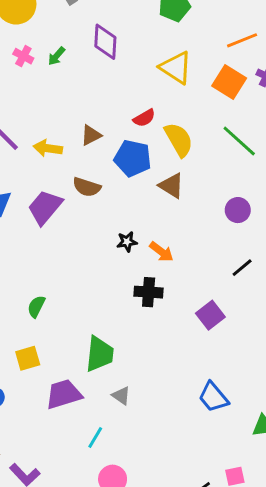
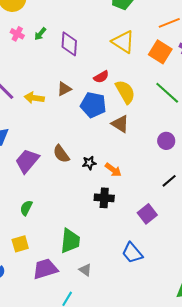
purple diamond: (105, 42) -> (69, 44), moved
brown semicircle: (87, 187) -> (61, 154), moved, turned 36
purple trapezoid: (45, 207) -> (27, 161), moved
blue trapezoid: (213, 397) -> (132, 253), moved

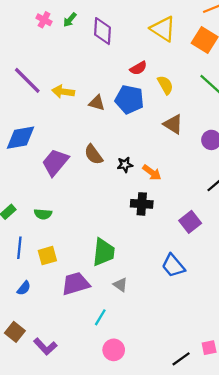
brown triangle: (64, 89) -> (97, 103), moved, turned 42
yellow semicircle: (125, 92) -> (165, 85), size x0.7
brown triangle: (120, 124) -> (173, 124), moved
green semicircle: (26, 208) -> (43, 214), moved, turned -112

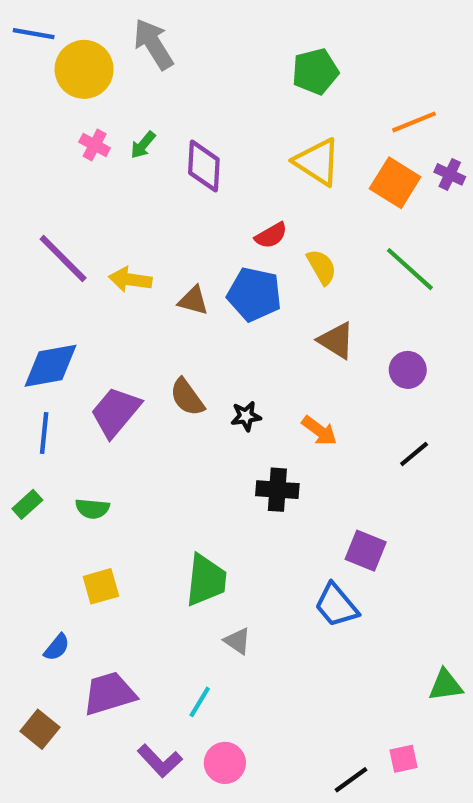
orange arrow: (152, 172) -> (319, 431), moved
purple square: (190, 222) -> (366, 551), moved, turned -30
blue line: (19, 248) -> (44, 433), moved
purple trapezoid: (75, 284) -> (109, 694), moved
purple L-shape: (45, 347) -> (160, 761), moved

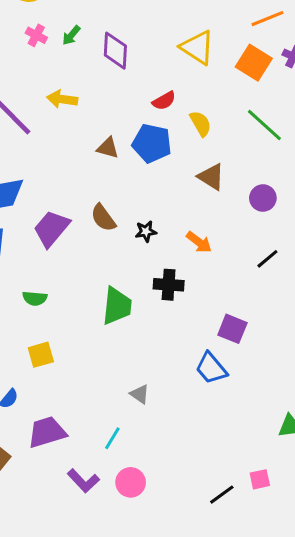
yellow arrow: (130, 280) -> (62, 99), moved
green trapezoid: (206, 580) -> (117, 306), moved

